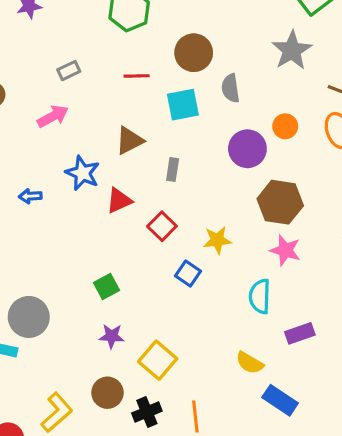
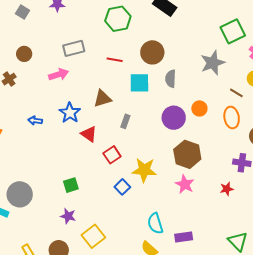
gray rectangle: (69, 71) -> (74, 48), size x1.5
red triangle: (119, 201) -> (89, 134), turned 48
yellow star: (217, 240) -> (144, 170), size x1.4
cyan semicircle: (260, 296) -> (155, 223), moved, turned -30

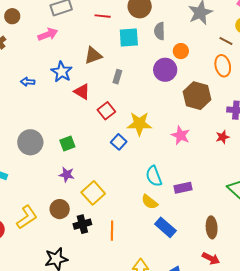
orange circle: (199, 108) -> (181, 51), moved
brown hexagon: (187, 154) -> (197, 96), moved
gray circle: (20, 194) -> (30, 142), moved

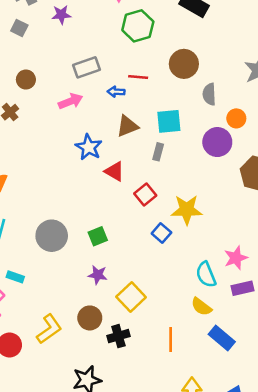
cyan square: (129, 37) -> (169, 121), moved
blue arrow: (28, 82) -> (116, 92), moved
pink star: (181, 135) -> (236, 258), moved, turned 30
orange line: (112, 231) -> (171, 340), moved

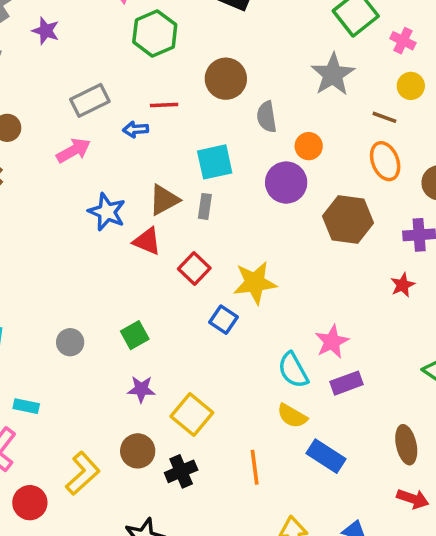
purple star: (61, 15) -> (46, 31), turned 30
brown triangle: (127, 126) -> (164, 200), moved
gray circle: (52, 236) -> (70, 342), size x0.6

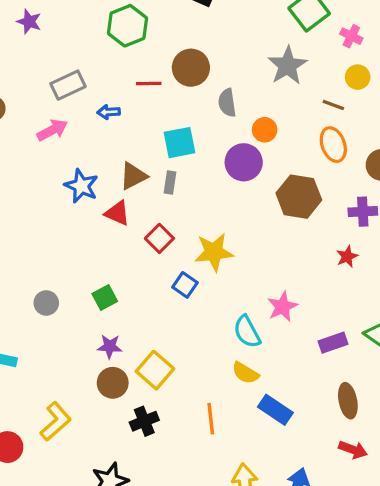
red line: (164, 105) -> (149, 84), moved
purple rectangle: (347, 383) -> (333, 343), moved
brown circle: (138, 451) -> (113, 383), moved

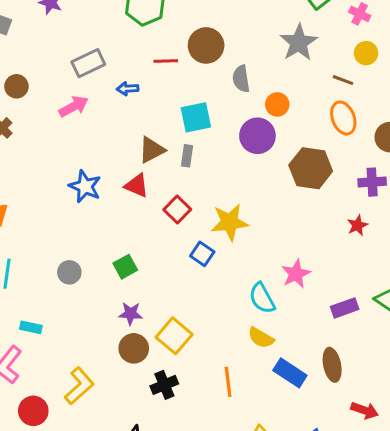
blue star: (81, 186) -> (85, 186), moved
brown ellipse: (348, 401) -> (332, 365), moved

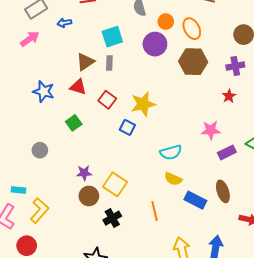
orange ellipse: (343, 118) -> (192, 29), moved
green square: (125, 267) -> (74, 123), moved
pink star: (296, 274) -> (211, 130), moved, turned 30
cyan semicircle: (262, 298) -> (171, 152), turned -70
yellow L-shape: (79, 386) -> (39, 210), moved

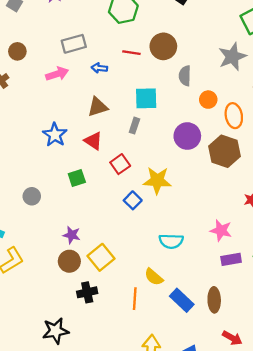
purple circle: (155, 44) -> (187, 136), moved
brown triangle: (85, 62) -> (98, 107), moved
yellow semicircle: (173, 179) -> (154, 277), moved

